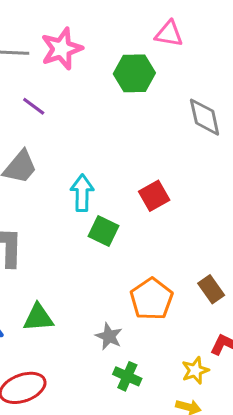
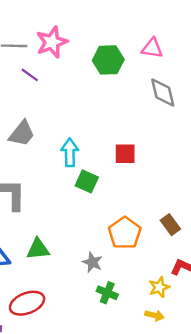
pink triangle: (169, 34) -> (152, 48), moved
purple line: (34, 106) -> (30, 75), moved
red square: (154, 196) -> (125, 154), turned 30

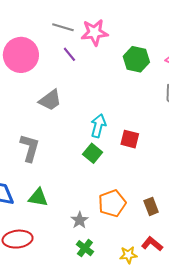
cyan arrow: (70, 153) -> (98, 126), moved

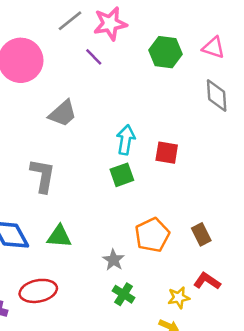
gray line: (63, 27) -> (70, 21), turned -50
purple line: (69, 54) -> (94, 57), moved
green square: (93, 153) -> (122, 175), turned 36

